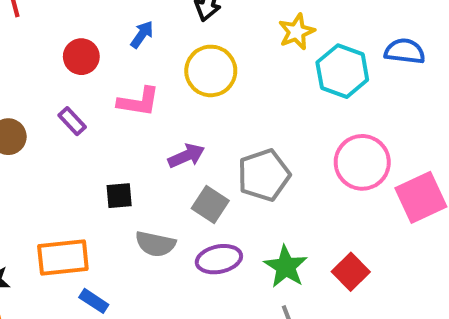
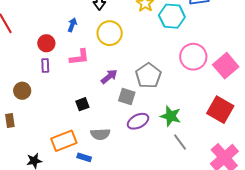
purple rectangle: (72, 121) -> (45, 66), moved, turned 56
gray semicircle: (155, 244) -> (100, 134), moved
red square: (351, 272) -> (220, 110), moved, size x1.5

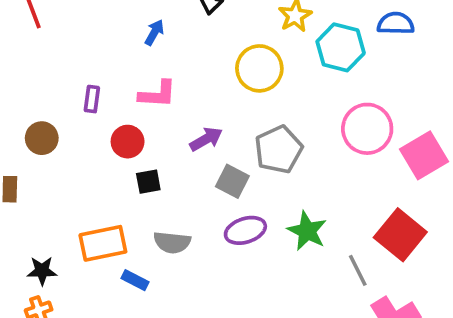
yellow circle: (110, 33) -> (259, 68), moved
red circle: (46, 43) -> (128, 142), moved
gray line: (180, 142) -> (358, 270), moved

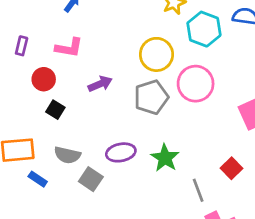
yellow circle: (259, 68) -> (156, 54), moved
pink circle: (367, 129) -> (196, 84), moved
gray square: (232, 181) -> (91, 179), moved
black square: (148, 182) -> (55, 110), turned 36
red square: (400, 235) -> (231, 168), size x0.6

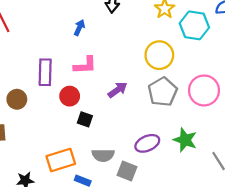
purple rectangle: (22, 46) -> (45, 72), size x1.6
pink circle: (196, 84) -> (204, 90), moved

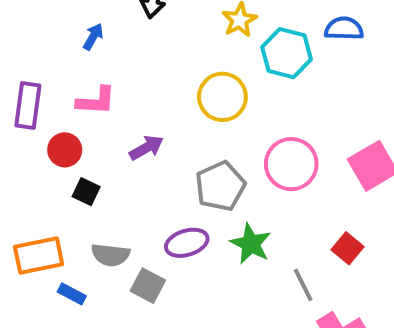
gray pentagon: (163, 92) -> (220, 186), moved

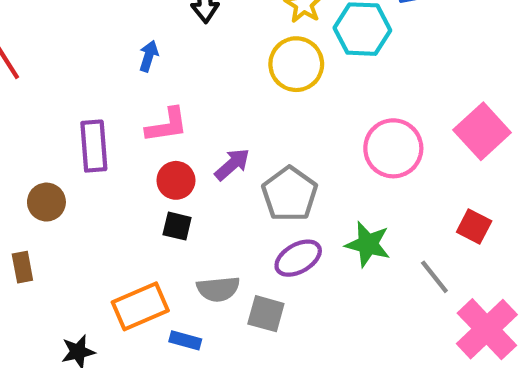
yellow circle: (222, 97) -> (296, 64), moved
red circle: (65, 150) -> (176, 180), moved
gray pentagon: (220, 186) -> (290, 194), moved

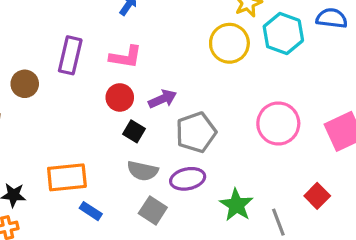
black square: (177, 226) -> (134, 131), moved
green star: (368, 244) -> (236, 205), moved
gray semicircle: (218, 289) -> (143, 171), moved

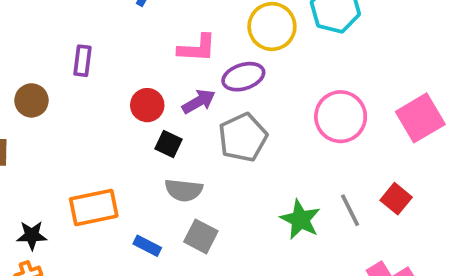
purple rectangle: (70, 55) -> (82, 61), size x0.7
pink L-shape: (126, 57) -> (197, 48), moved
purple ellipse: (188, 179) -> (243, 77), moved
blue rectangle: (91, 211) -> (147, 246), moved
gray line: (278, 222) -> (350, 210), moved

